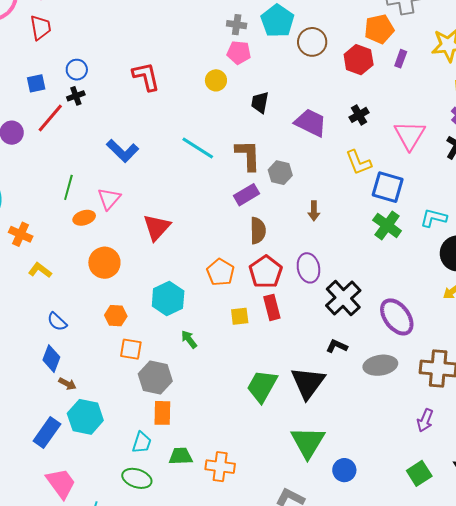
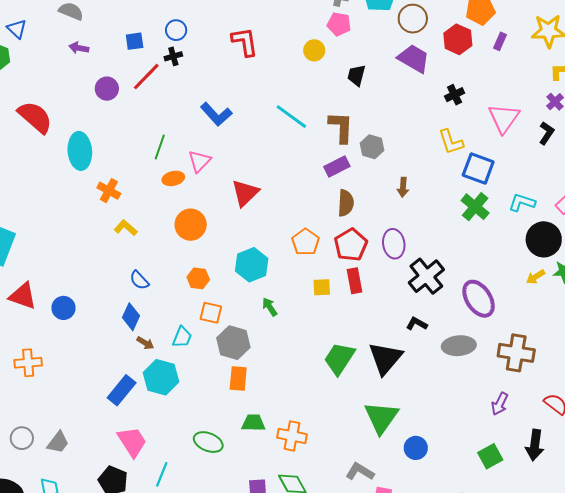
purple trapezoid: (311, 123) -> (414, 59), moved
cyan trapezoid: (142, 443) -> (182, 337), moved

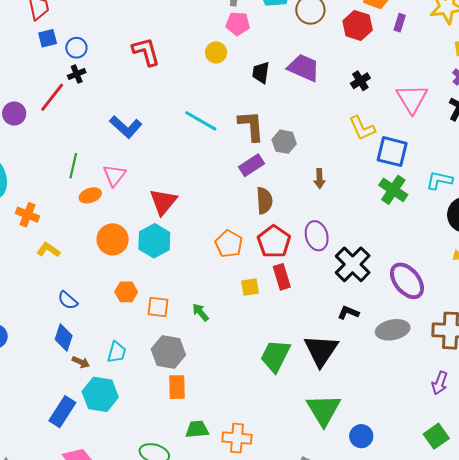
blue square: (135, 41) -> (48, 38), moved
purple trapezoid: (414, 59) -> (304, 68), moved
cyan hexagon: (252, 265) -> (154, 241), moved
orange square: (211, 313) -> (158, 307), moved

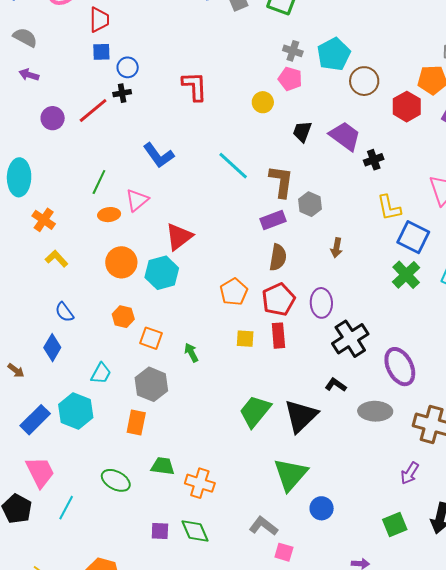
black cross: (360, 81) -> (374, 160), moved
brown arrow: (81, 362) -> (16, 370), moved
orange rectangle: (177, 387) -> (136, 422), moved

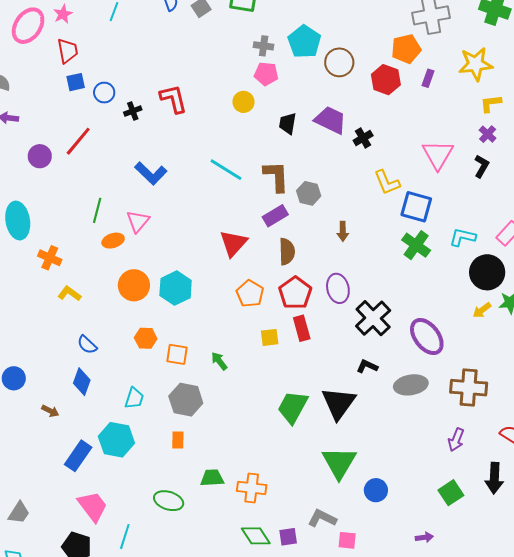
black cross: (122, 93) -> (133, 111), moved
red triangle: (179, 237) -> (233, 243), moved
orange rectangle: (136, 422) -> (178, 440), size x0.7
purple square: (160, 531) -> (288, 537), moved

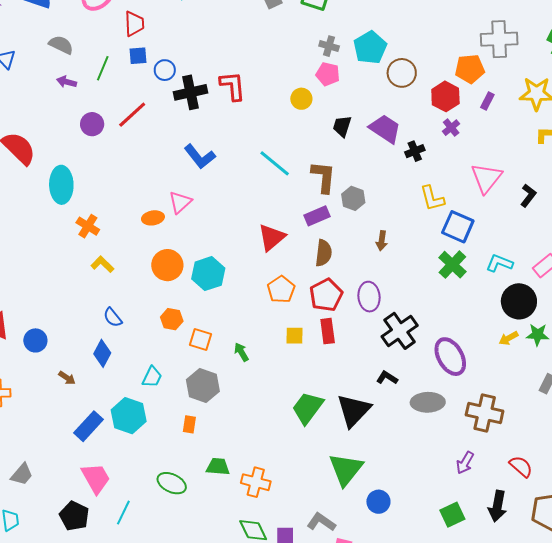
black cross: (133, 111) -> (190, 92), size x1.8
purple cross: (488, 134) -> (451, 128), moved
green line: (97, 210) -> (103, 68), moved

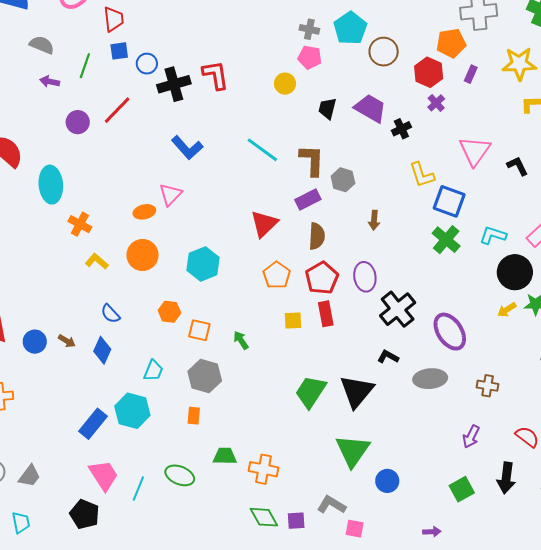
black L-shape: (528, 195) -> (517, 166), turned -60
orange circle: (167, 265) -> (143, 255), moved
brown arrow: (67, 378) -> (67, 341), moved
brown cross: (485, 413) -> (488, 386), size x0.6
cyan line: (123, 513) -> (138, 489), moved

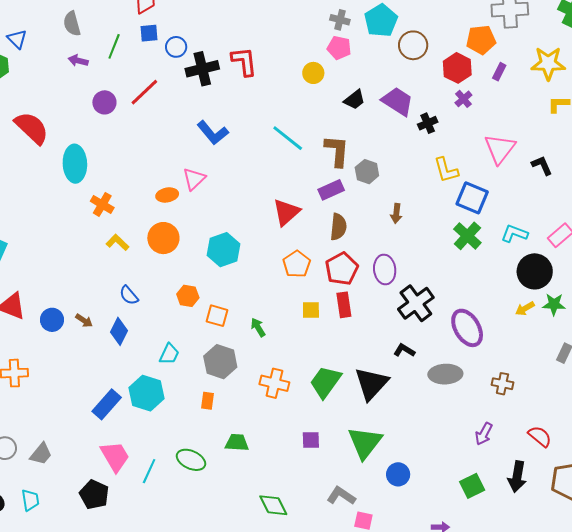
gray semicircle: (42, 45) -> (72, 24), turned -130
black trapezoid: (327, 108) -> (354, 100), turned -145
orange cross: (264, 469) -> (274, 383), moved
purple square: (296, 521) -> (311, 440), moved

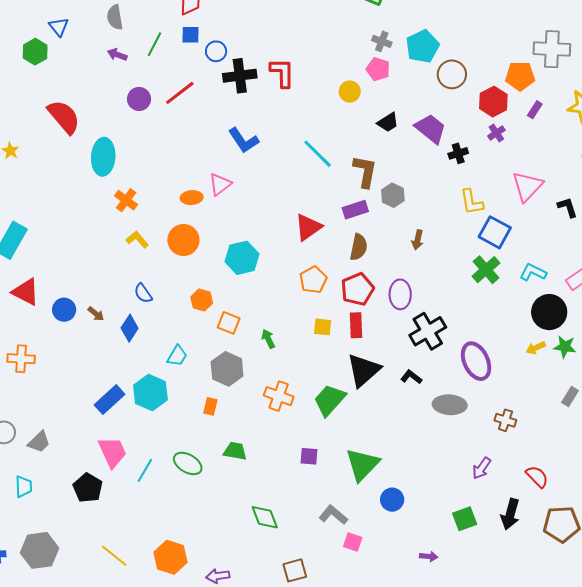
black triangle: (371, 384) -> (364, 370), moved

